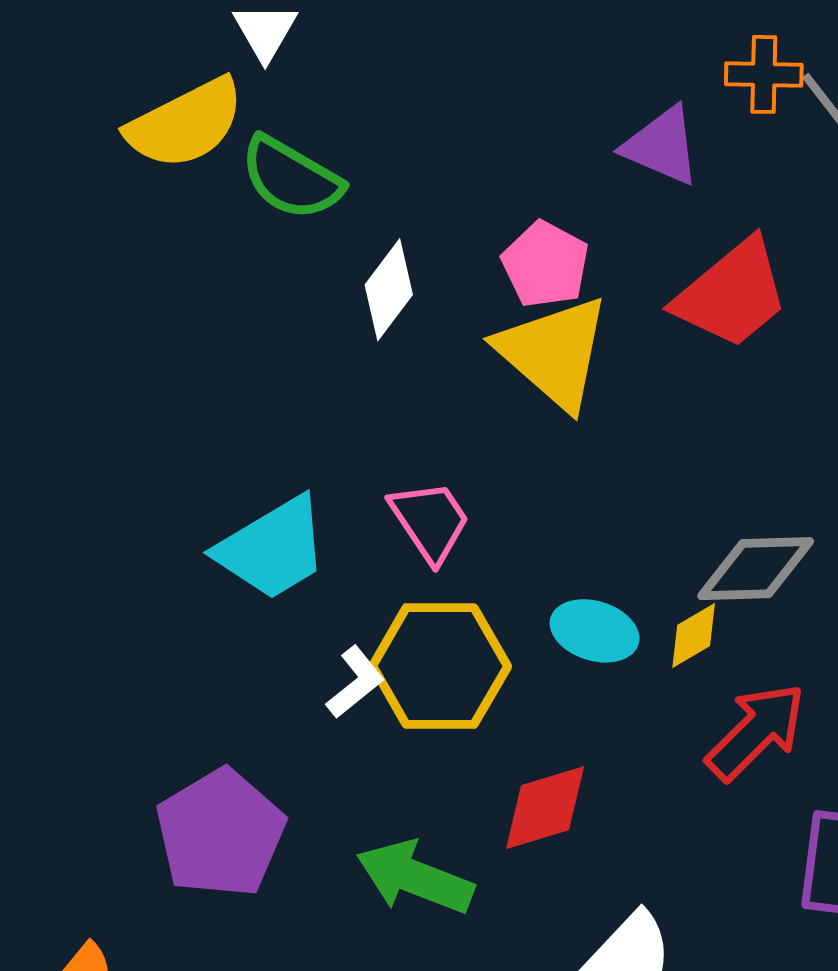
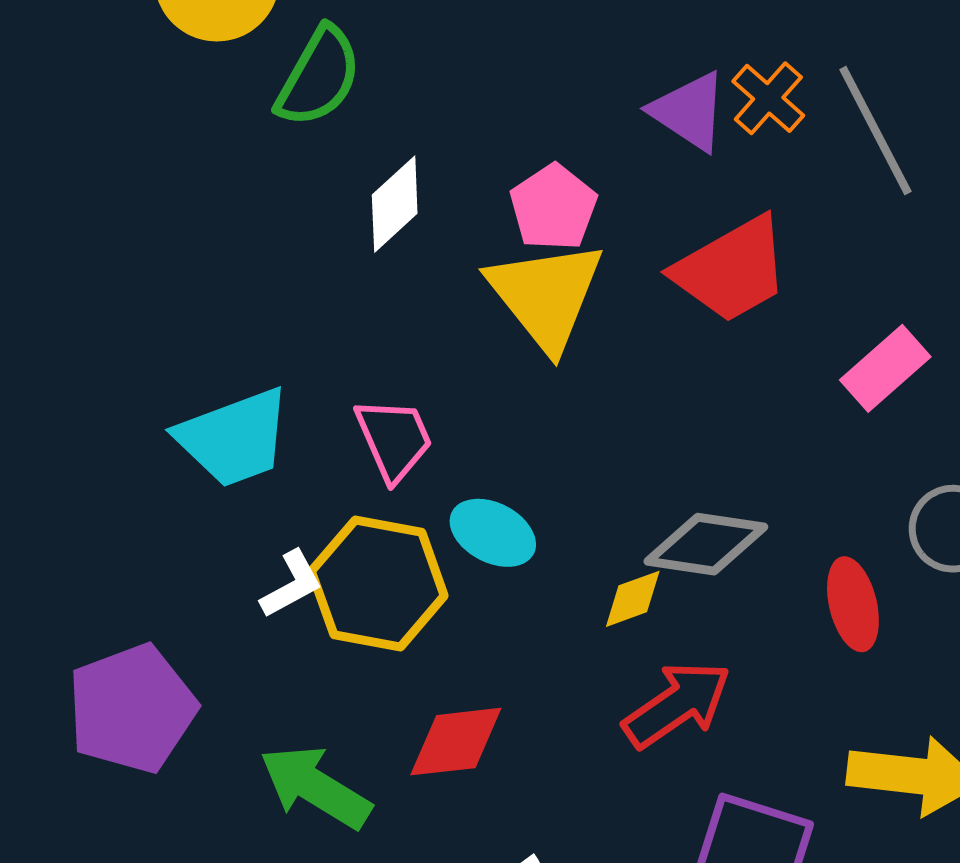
orange cross: (764, 74) -> (768, 98), moved, turned 30
green semicircle: (291, 178) -> (319, 77), turned -101
cyan ellipse: (595, 631) -> (493, 533), moved

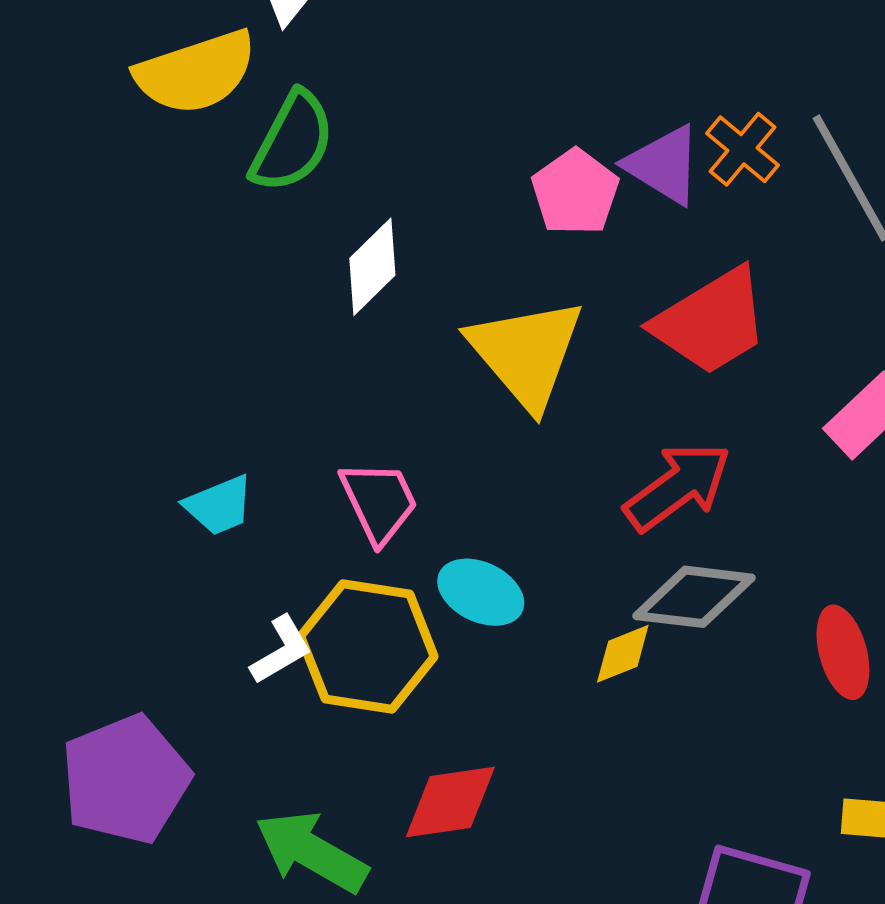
pink pentagon: (553, 207) -> (575, 192), moved
cyan trapezoid: (234, 438) -> (219, 505), size x0.6
red arrow: (677, 705) -> (678, 487), moved

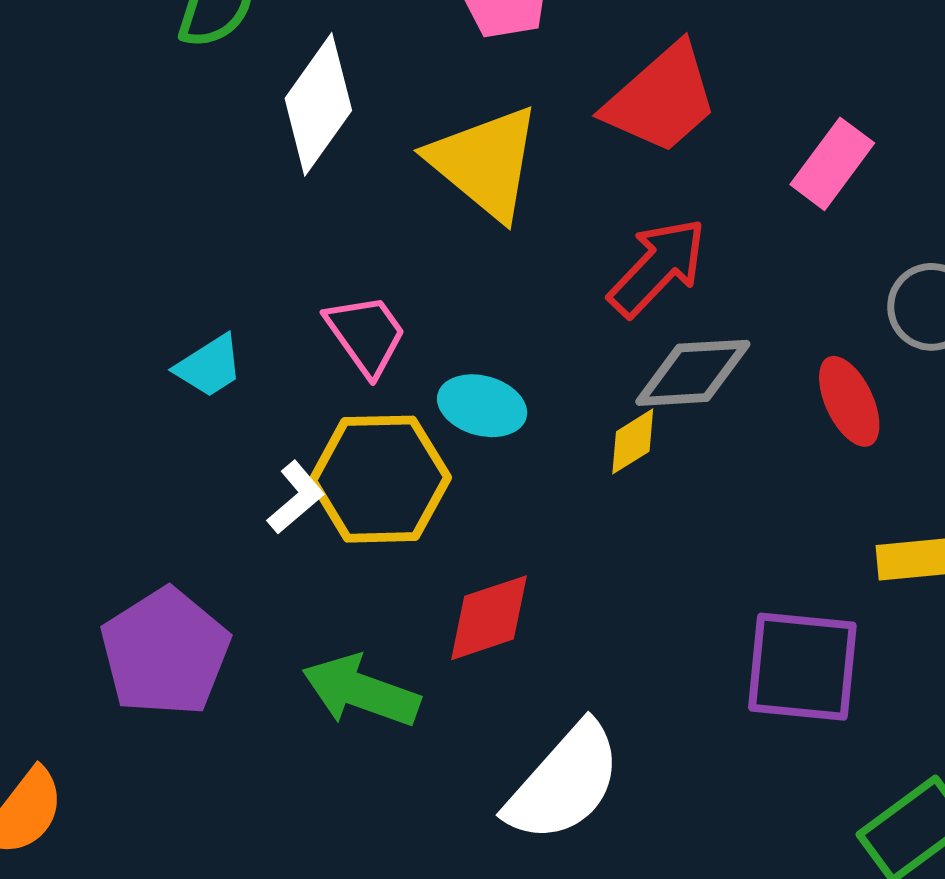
white diamond: (372, 267) -> (318, 104), size x1.4

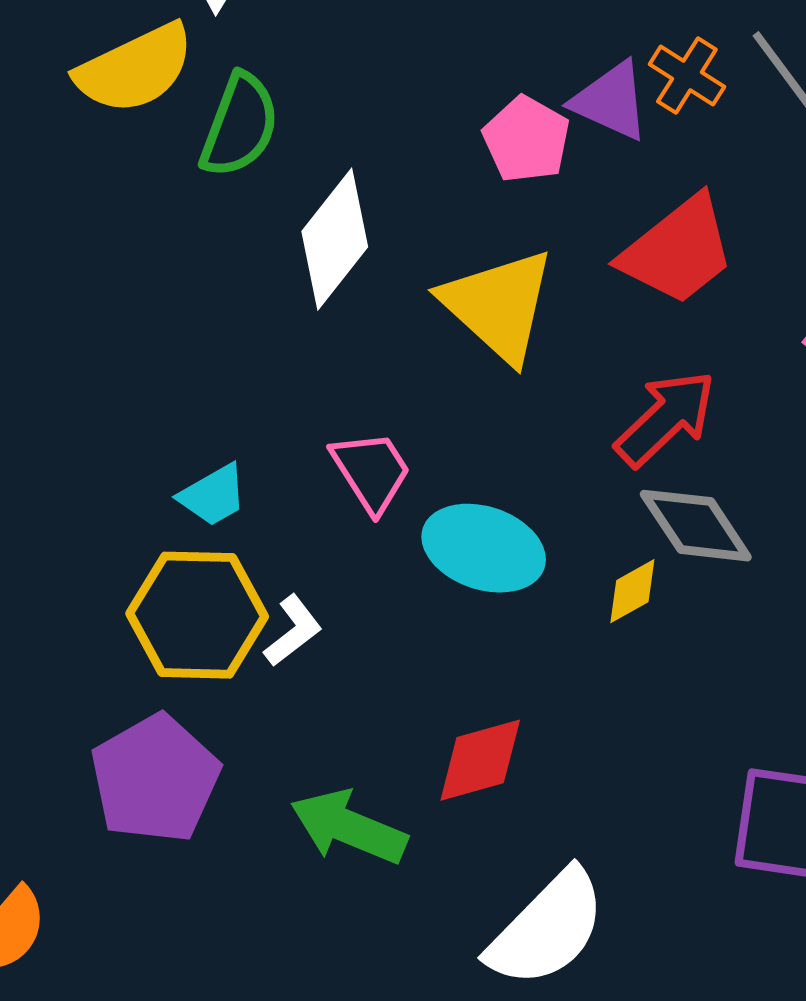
gray diamond: (693, 373) -> (696, 526), turned 57
cyan ellipse: (482, 406) -> (484, 548), size x1.4
yellow hexagon: (380, 479) -> (197, 615), moved

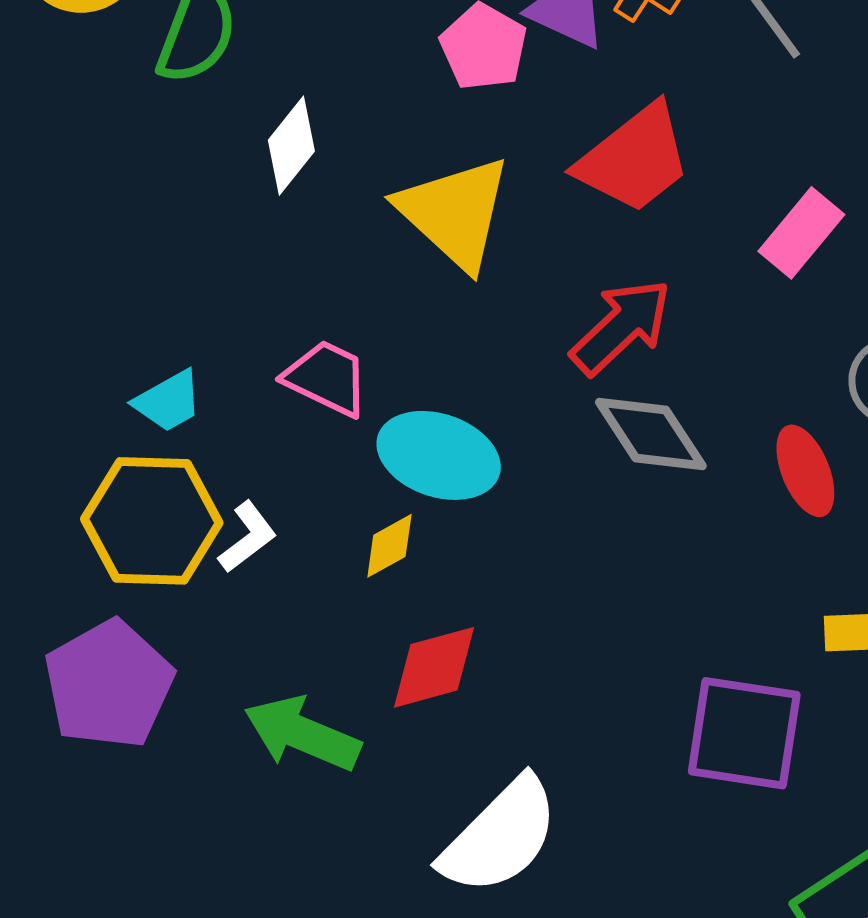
white diamond: (335, 239) -> (291, 146), size x0.7
pink trapezoid: (371, 471) -> (327, 378), turned -32
yellow diamond: (632, 591) -> (389, 546), moved

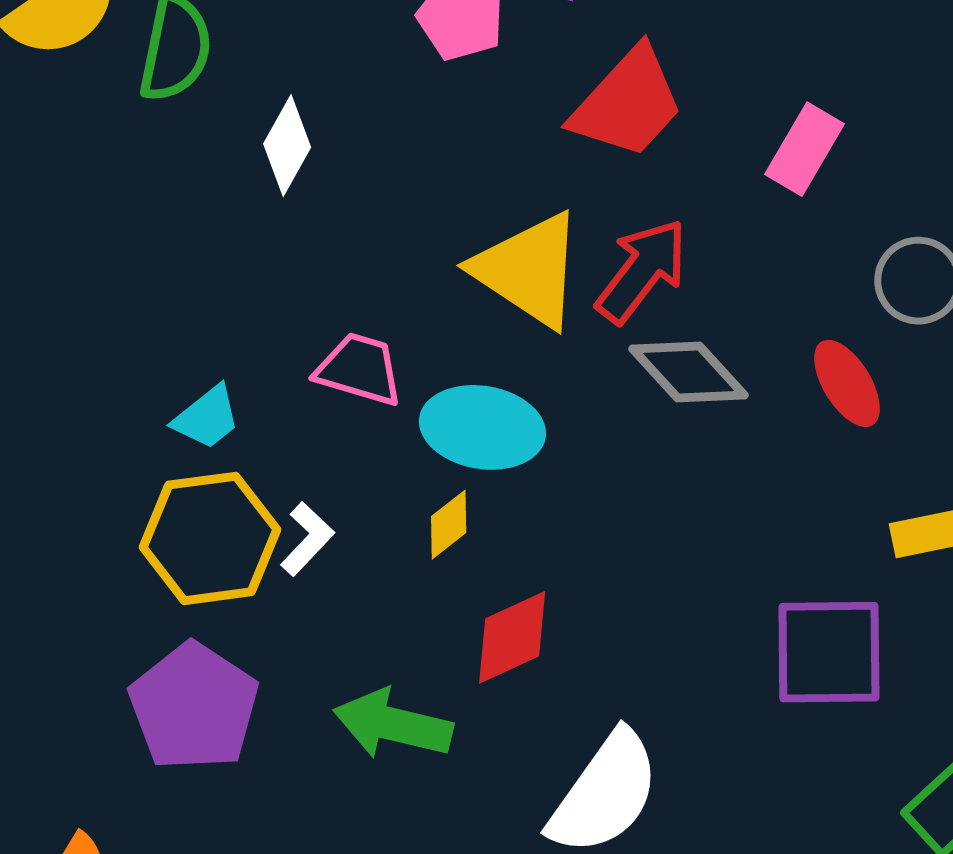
yellow triangle: (455, 213) -> (528, 270), moved

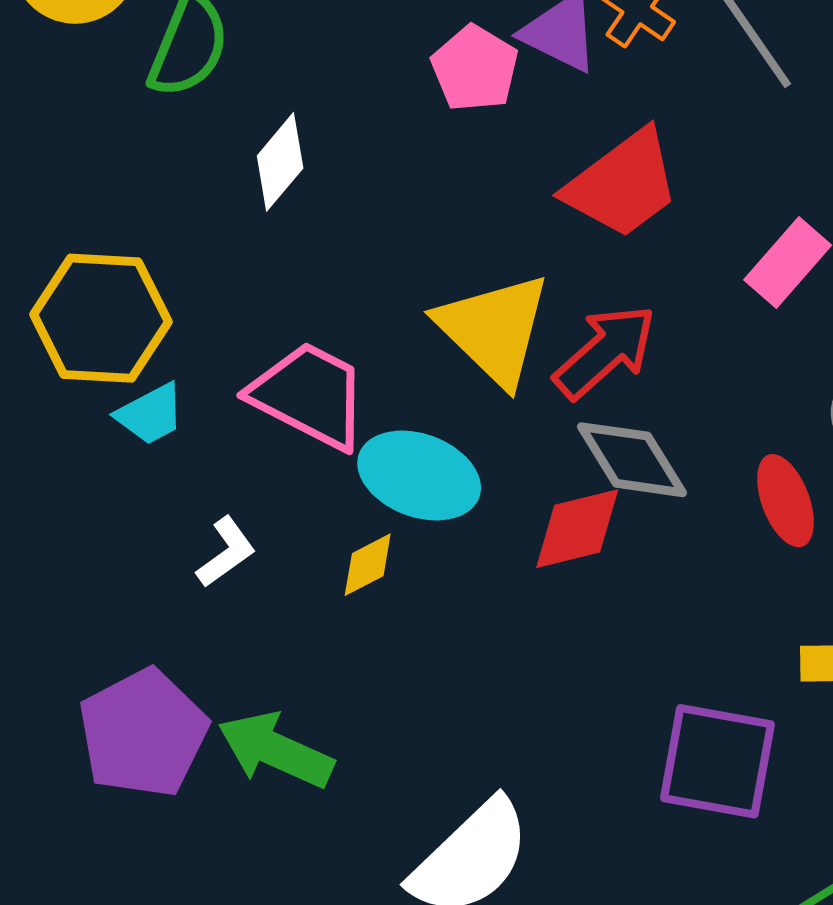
pink trapezoid: (359, 369) -> (309, 395), size x1.4
yellow hexagon: (210, 538) -> (101, 318), moved
red diamond: (512, 637) -> (577, 529), moved
purple pentagon: (194, 707) -> (143, 733), moved

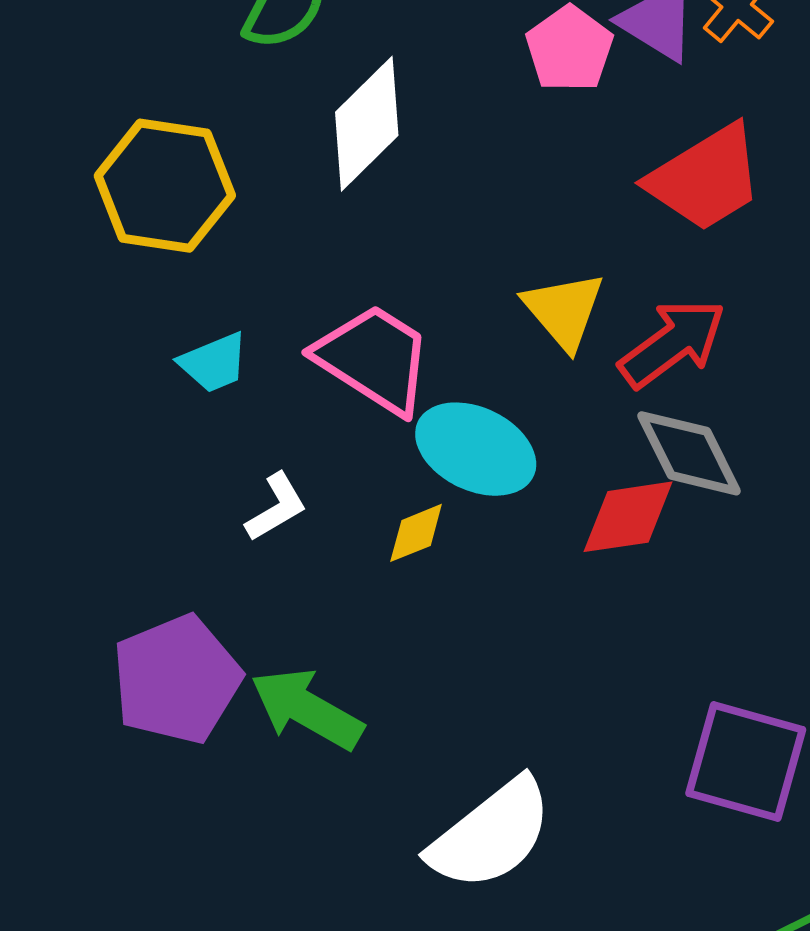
white diamond: (280, 162) -> (367, 124), size x1.4
yellow hexagon: (101, 318) -> (165, 186), moved
yellow triangle: (494, 329) -> (564, 310), size x0.7

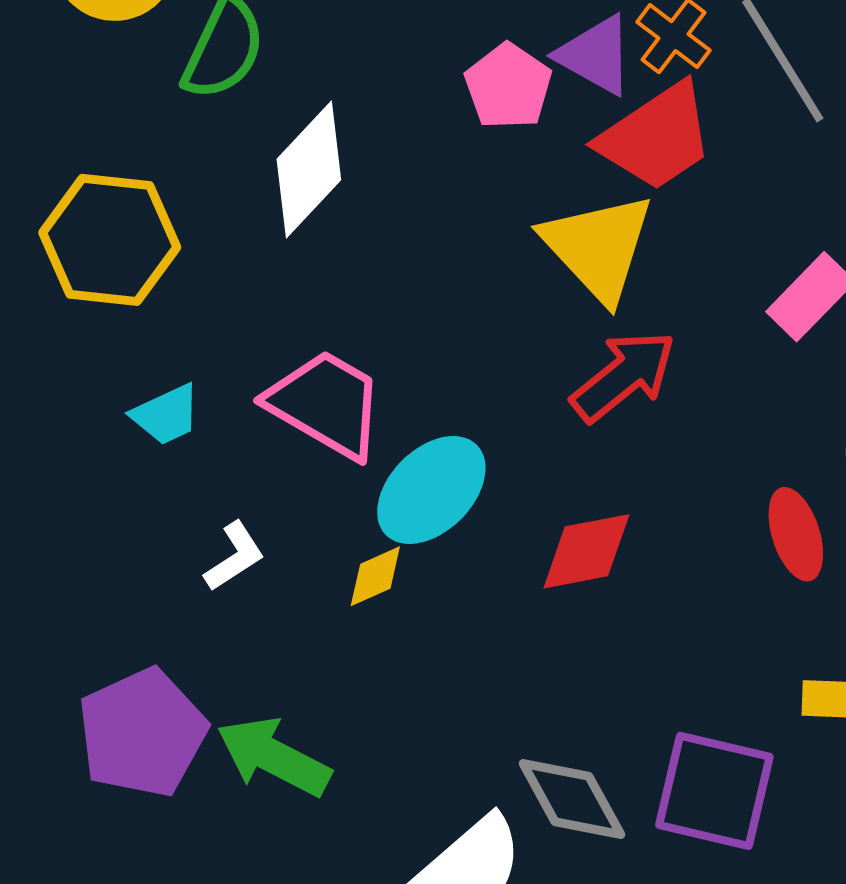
red trapezoid: (706, 178) -> (656, 137), moved
yellow triangle: (564, 310) -> (598, 247), moved, size x1.4
cyan ellipse: (476, 449) -> (431, 490), turned -68
gray diamond: (689, 453) -> (572, 799), moved

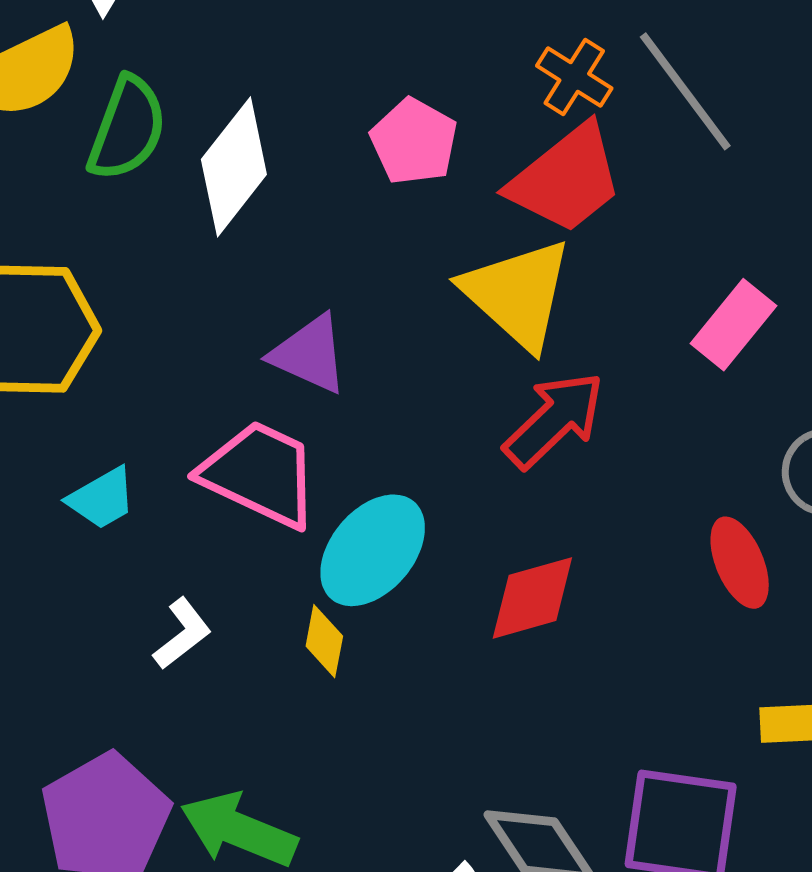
purple triangle: (595, 55) -> (309, 354), moved
white diamond: (309, 170) -> (234, 167), moved
yellow diamond: (375, 576) -> (324, 641), turned -50

